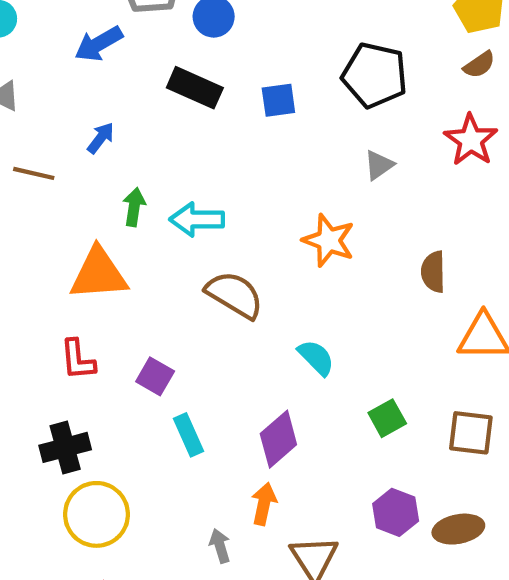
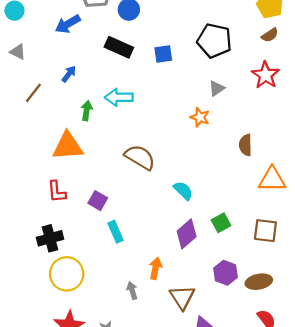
brown line: (34, 173) -> (33, 93), turned -65
cyan arrow: (197, 219) -> (119, 97), moved
orange star: (329, 240) -> (200, 117), moved, size x0.7
purple diamond: (278, 439) -> (187, 234), moved

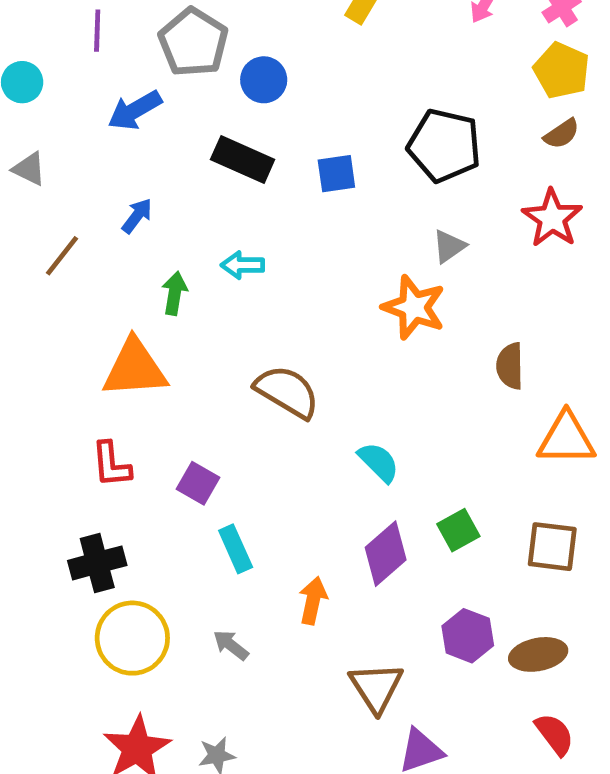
cyan arrow: (119, 97) -> (243, 265), size x0.7
orange star: (200, 117) -> (414, 307), size x1.5
orange arrow: (155, 268) -> (313, 601), moved
gray arrow: (132, 291) -> (231, 645), moved, turned -35

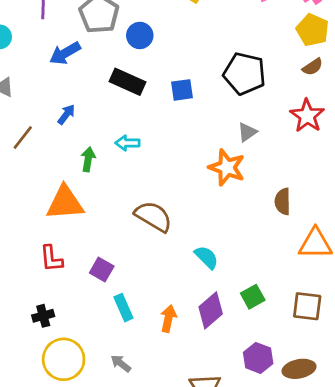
black cross: (97, 563) -> (43, 316), size x0.7
orange arrow: (313, 601) -> (168, 318), moved

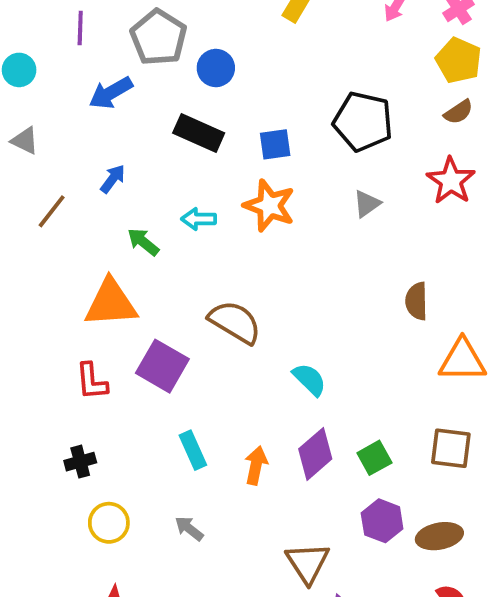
green arrow: (88, 159) -> (143, 242), turned -60
orange star: (227, 167) -> (269, 206), moved
purple square: (102, 270) -> (162, 366), moved, size x1.5
green square: (253, 297) -> (374, 458), moved
yellow circle: (64, 359) -> (109, 523), size x0.7

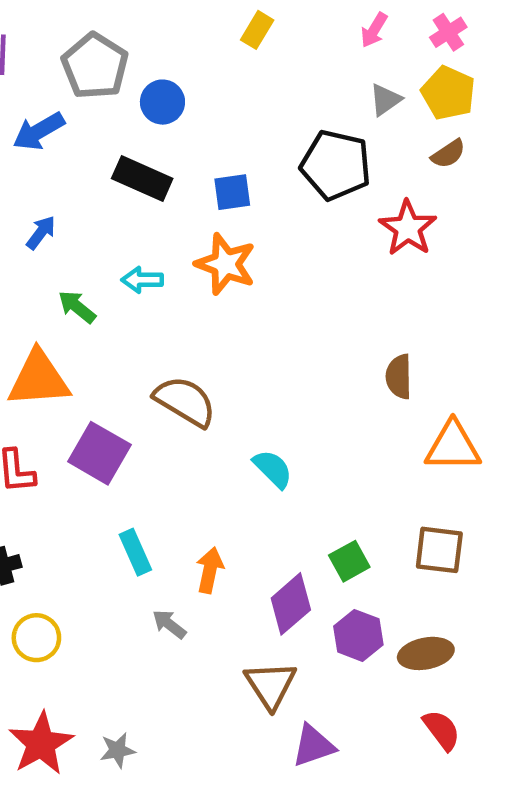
red star: (451, 181) -> (408, 228), moved
gray triangle: (367, 204) -> (385, 100), moved
purple diamond: (315, 454) -> (291, 604), moved
gray arrow: (189, 528) -> (169, 624), moved

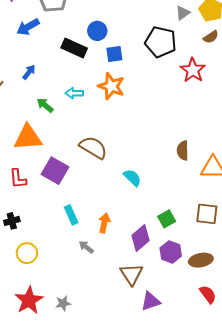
blue circle: (162, 102) -> (97, 31), moved
brown semicircle: (399, 377) -> (183, 151), moved

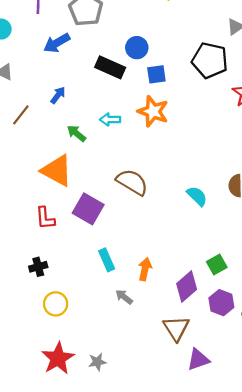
orange triangle: (28, 137) -> (57, 171), turned 32
cyan semicircle: (132, 178) -> (197, 196), moved

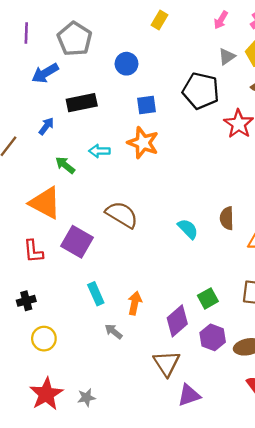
blue circle: (137, 48) -> (126, 64), moved
black rectangle: (110, 67) -> (82, 103), moved, turned -36

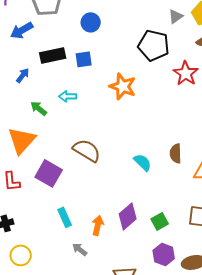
blue square: (147, 105) -> (84, 59), moved
orange star: (143, 143) -> (123, 86), moved
orange triangle: (45, 203) -> (22, 140), turned 44
purple diamond: (177, 321) -> (128, 216), moved

